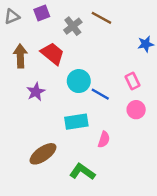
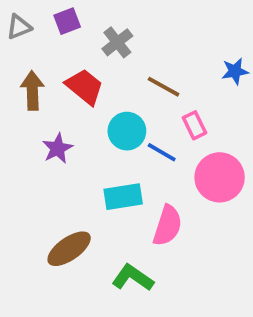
brown line: (101, 18) -> (164, 87), moved
pink rectangle: (132, 81) -> (194, 125), moved
pink circle: (136, 110) -> (220, 177), size x1.6
pink semicircle: (104, 140) -> (167, 226), size x1.5

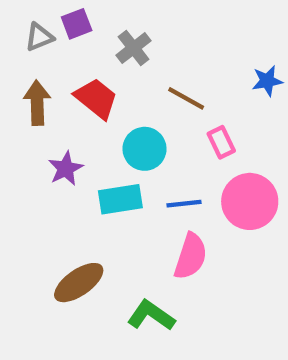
gray triangle: (19, 27) -> (39, 37), moved
blue line: (162, 152) -> (184, 204), moved, turned -36
cyan rectangle: (123, 197) -> (120, 199), moved

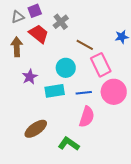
red trapezoid: (96, 98) -> (39, 34), moved
pink rectangle: (221, 142) -> (101, 65), size x1.6

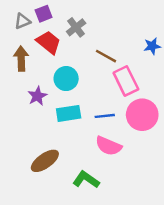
cyan circle: (66, 68) -> (66, 79), moved
pink semicircle: (87, 117) -> (108, 146), turned 95

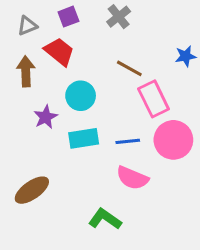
purple square: (44, 14) -> (68, 17), moved
gray cross: (76, 27) -> (119, 17), moved
brown ellipse: (45, 161) -> (32, 190), moved

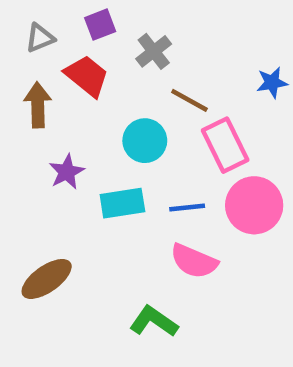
gray cross: (119, 17) -> (154, 51), moved
cyan circle: (81, 96) -> (145, 141), moved

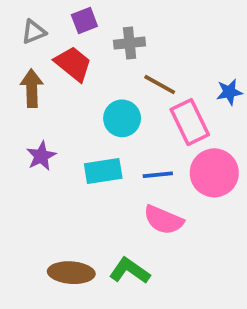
gray cross: (154, 51) -> (130, 43), turned 32
blue star: (272, 83) -> (229, 92), moved
purple star: (67, 172) -> (41, 156), moved
brown ellipse: (47, 279) -> (71, 273), moved, turned 39

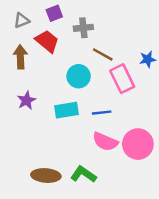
pink circle: (214, 173) -> (138, 144), moved

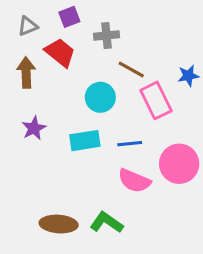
pink circle: (138, 144) -> (179, 164), moved

